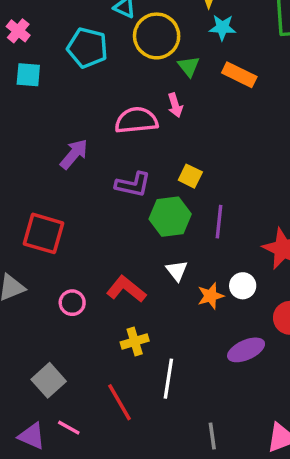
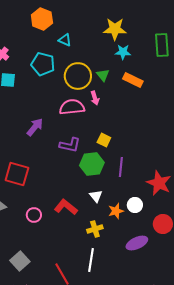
yellow circle: (157, 36) -> (78, 76), moved
yellow cross: (135, 341) -> (95, 229), moved

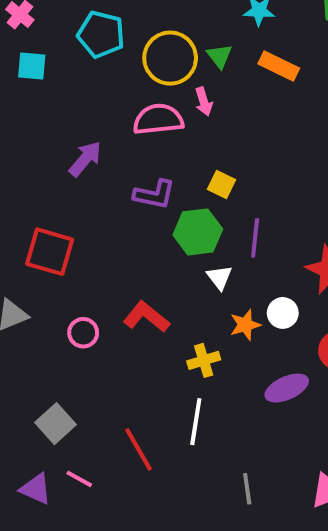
white triangle: (96, 196) -> (220, 277), moved

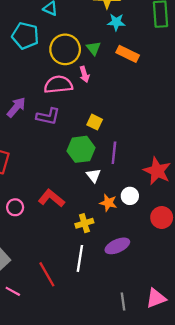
purple L-shape: (154, 194) -> (48, 116), moved
orange star: (245, 325) -> (108, 203), turned 30
purple ellipse: (287, 388) -> (117, 246), moved
gray line: (247, 489) -> (123, 302), moved

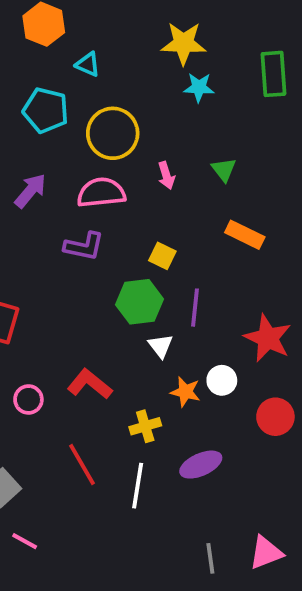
green triangle: (93, 48) -> (224, 170), moved
orange rectangle: (128, 54) -> (245, 235), moved
pink arrow: (84, 74) -> (166, 175), moved
purple arrow: (16, 107) -> (30, 191), moved
red line: (47, 274) -> (82, 465), moved

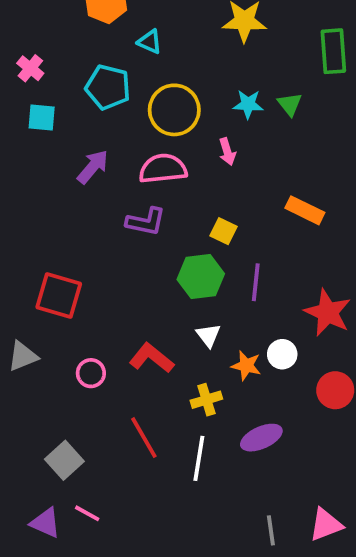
cyan star: (199, 87) -> (248, 104), moved
green triangle: (224, 170) -> (290, 104), moved
white triangle: (161, 346) -> (208, 335), moved

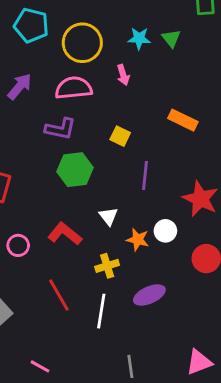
green hexagon: (201, 277) -> (75, 170), moved
pink line: (87, 513) -> (40, 366), moved
gray line: (271, 530) -> (130, 366), moved

